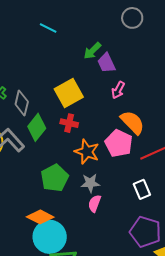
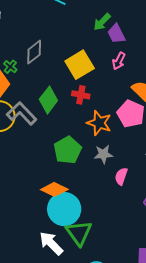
pink arrow: (118, 90) -> (119, 61), moved
gray diamond: (22, 103) -> (34, 52), moved, turned 40
pink semicircle: (95, 203) -> (121, 176), moved

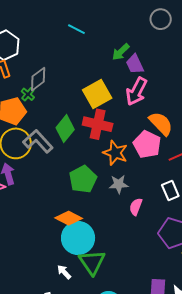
gray diamond: (34, 52) -> (38, 79), moved
pink arrow: (119, 61) -> (136, 91), size x1.6
red cross: (81, 95) -> (98, 124), size x1.6
white arrow: (51, 243) -> (64, 272), size x0.6

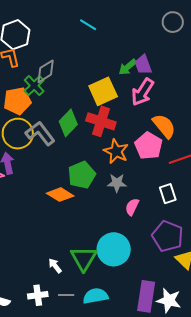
green arrow: (121, 52) -> (128, 67), moved
green cross: (28, 94) -> (34, 86), size x1.5
orange diamond: (69, 218) -> (60, 195), moved
cyan circle: (78, 238) -> (114, 249), moved

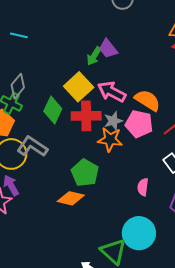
cyan line: (88, 25) -> (19, 35), moved
pink arrow: (143, 92) -> (112, 92), moved, turned 104
green diamond: (68, 123) -> (53, 110), moved
gray star: (117, 183) -> (113, 121), moved

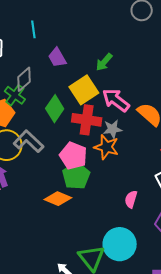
cyan line: (19, 35) -> (33, 29), turned 60
purple trapezoid: (108, 49) -> (57, 58), moved
pink pentagon: (139, 124) -> (73, 156), moved

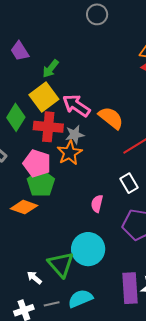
purple trapezoid: (57, 58) -> (20, 51), moved
green arrow: (104, 62) -> (51, 69), moved
orange star: (106, 147) -> (70, 153), turned 30

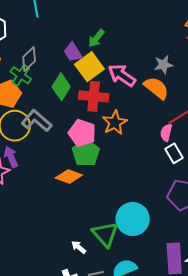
purple trapezoid: (20, 51) -> (73, 52), moved
gray star: (75, 135) -> (163, 65), moved
pink semicircle: (97, 204) -> (166, 133), moved

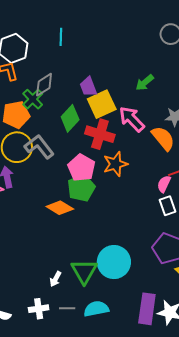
green arrow: (96, 38) -> (145, 83), moved
white arrow: (79, 247) -> (55, 279), turned -112

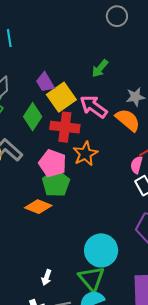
green triangle: (84, 271) -> (92, 279), moved

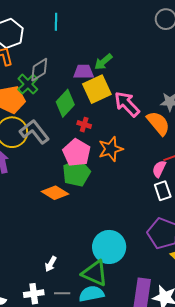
green arrow: (100, 68) -> (103, 62), moved
purple trapezoid: (45, 82) -> (83, 72), turned 110
red cross: (65, 127) -> (84, 125), moved, size x0.5
green triangle: (92, 279) -> (95, 273), turned -36

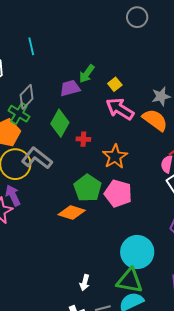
yellow square: (97, 89) -> (115, 84), moved, size x0.5
pink pentagon: (77, 153) -> (118, 193), moved

